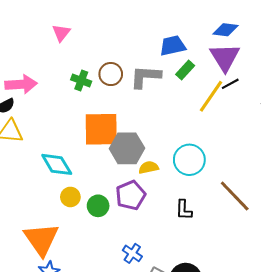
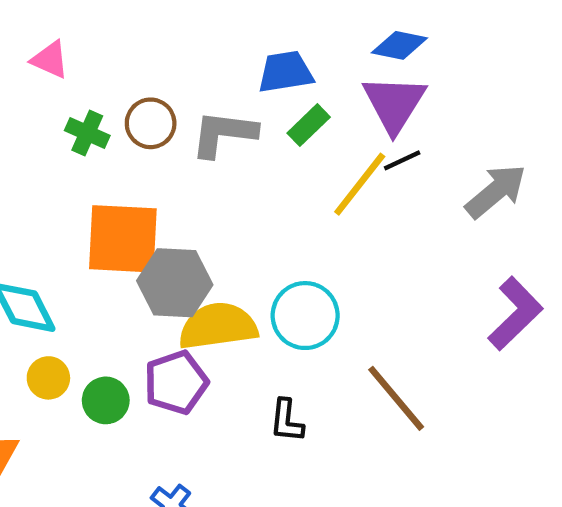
pink triangle: (61, 33) -> (50, 60), moved, turned -48
yellow semicircle: (149, 167) -> (218, 326), size x1.8

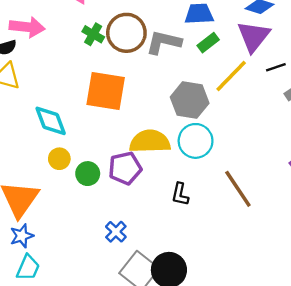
brown circle: (151, 123) -> (126, 33), size x1.5
black line: (402, 160) -> (276, 67), moved
gray hexagon: (175, 283) -> (190, 100), moved

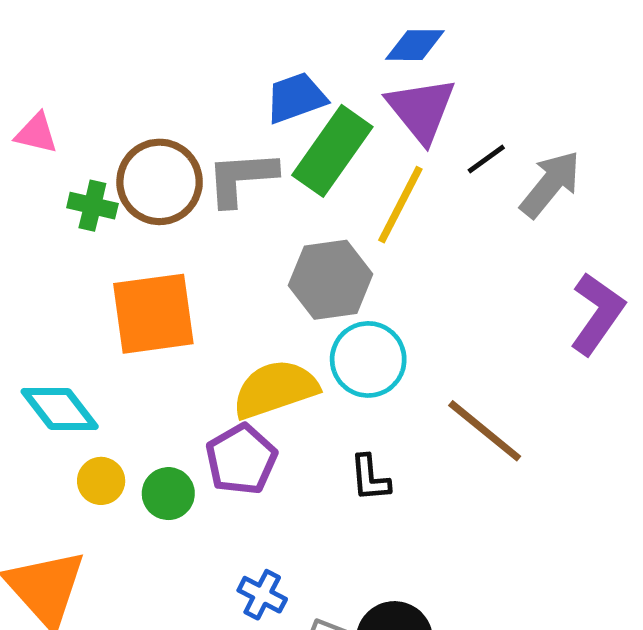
green rectangle: (208, 43) -> (332, 151), size x1.8

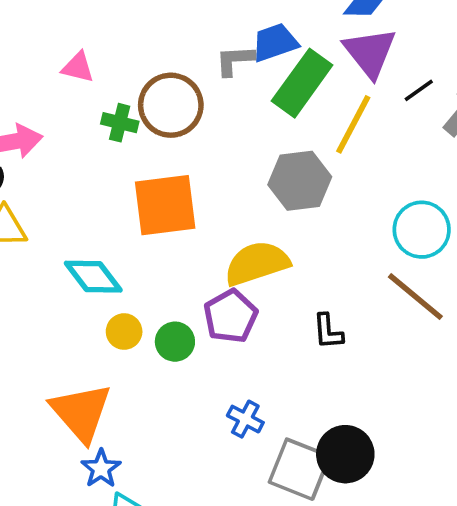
gray L-shape: (241, 178) -> (235, 60), moved, size x0.7
cyan circle: (368, 359) -> (422, 230), moved

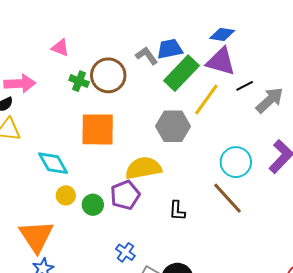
purple triangle: (370, 52) -> (221, 61), turned -44
gray L-shape: (235, 60) -> (147, 56), turned 50

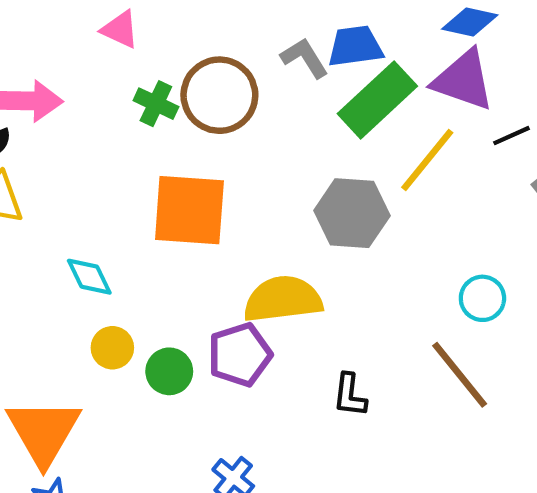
cyan circle: (236, 162) -> (482, 298), size x0.7
cyan diamond: (53, 163) -> (89, 277), size x0.7

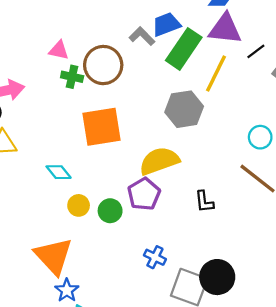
pink triangle: (120, 29) -> (59, 50), moved

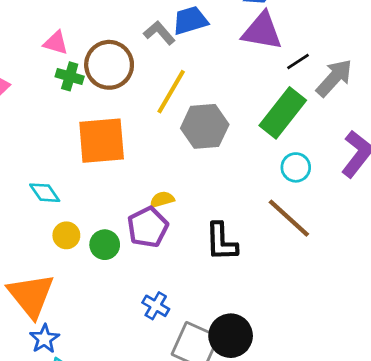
green rectangle: (184, 49) -> (283, 113), moved
yellow line: (216, 74) -> (171, 92), moved
yellow semicircle: (159, 161) -> (162, 199), moved, size x0.5
black L-shape: (204, 202) -> (221, 242), size x1.4

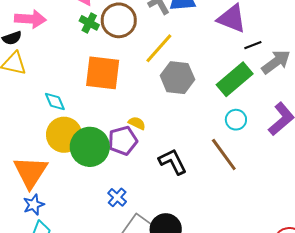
yellow semicircle: (162, 199) -> (137, 123), turned 30
yellow circle: (66, 235) -> (64, 135), size x1.8
black L-shape: (221, 242) -> (173, 162), turned 144
green circle: (105, 245) -> (90, 147), size x1.8

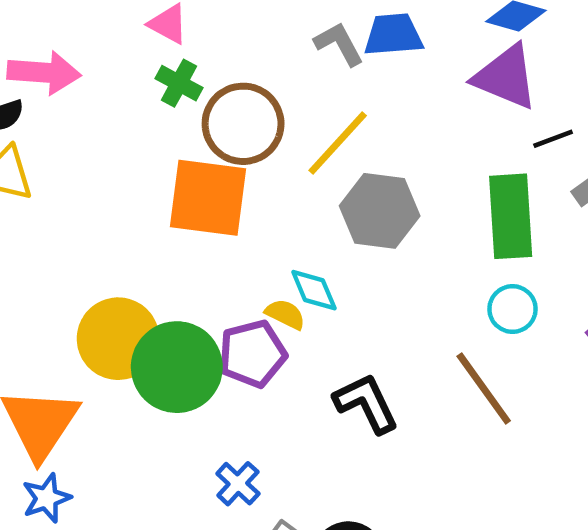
brown circle: (119, 20) -> (243, 124), moved
green rectangle: (235, 79) -> (511, 216), turned -54
cyan diamond: (55, 101) -> (314, 290), moved

